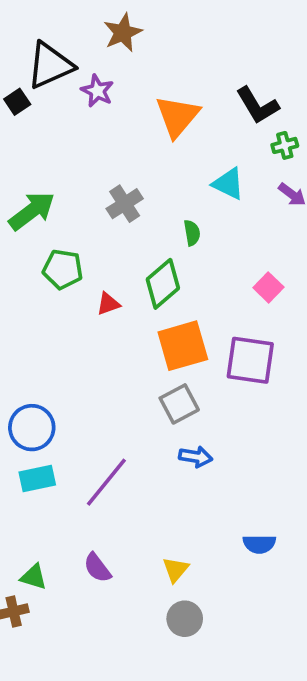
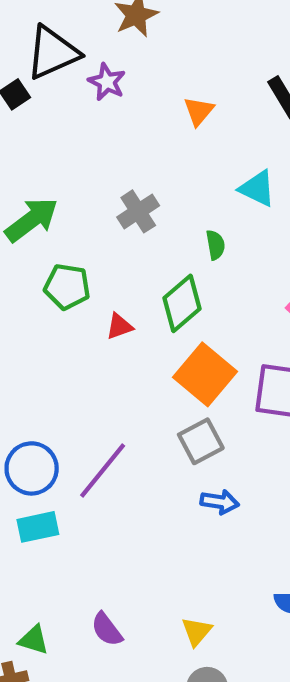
orange triangle: (177, 116) -> (199, 111), size x0.6
orange square: (183, 346) -> (205, 374), turned -34
purple line: (106, 482) -> (103, 471), moved

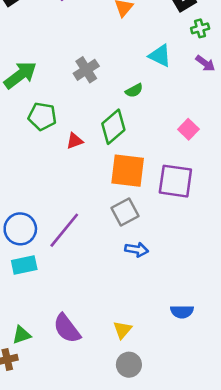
green semicircle: (215, 245) -> (134, 90), turned 72
orange square: (205, 374) -> (128, 171), turned -33
purple semicircle: (107, 629) -> (67, 328), size x1.4
green triangle: (34, 640) -> (22, 335), turned -36

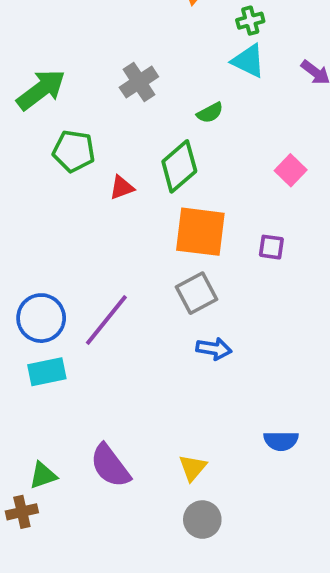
green cross: (200, 28) -> (250, 21), moved
purple square: (175, 181) -> (271, 247), size x0.5

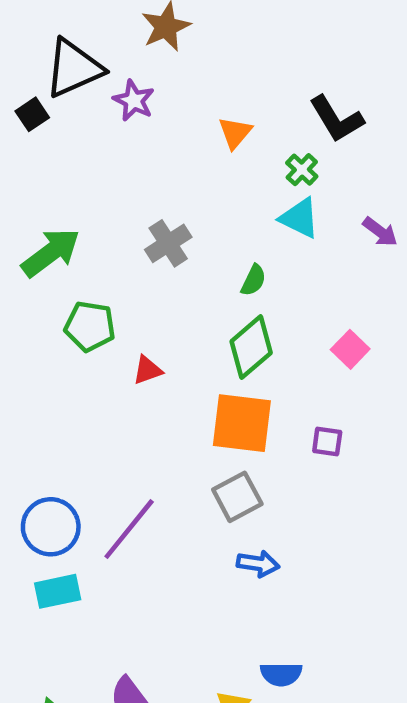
green cross: (250, 21) -> (302, 170), turned -32
green semicircle: (210, 113) -> (253, 280), turned -36
green diamond: (179, 166) -> (251, 347), moved
blue semicircle: (281, 441) -> (281, 674), moved

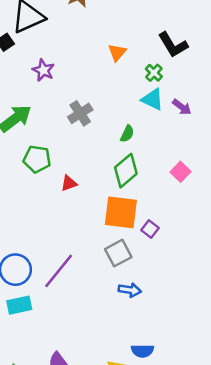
purple star: (134, 101) -> (43, 70), moved
purple arrow: (380, 232) -> (182, 107), moved
purple square: (327, 442) -> (150, 229), moved, turned 30

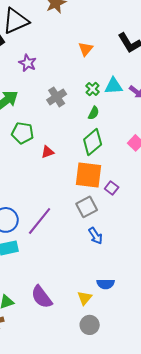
green cross: (154, 73) -> (93, 89), moved
cyan triangle: (153, 99) -> (114, 86), turned -30
blue arrow: (130, 290) -> (96, 236), turned 48

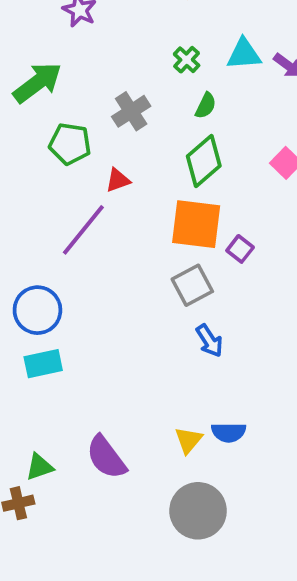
green cross: (93, 89) -> (187, 60), moved
gray cross: (57, 97) -> (131, 111), moved
purple line: (40, 221) -> (83, 230), moved
yellow triangle: (85, 298) -> (188, 440), moved
gray circle: (90, 325) -> (198, 511), size x1.5

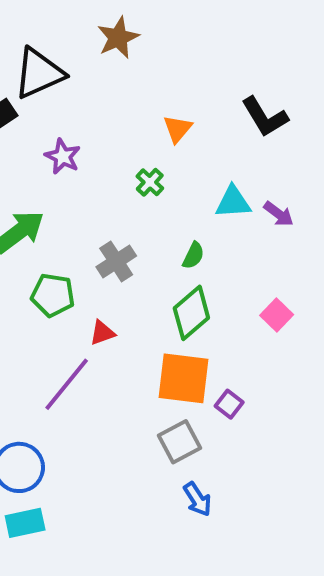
green cross: (187, 60) -> (150, 182), moved

